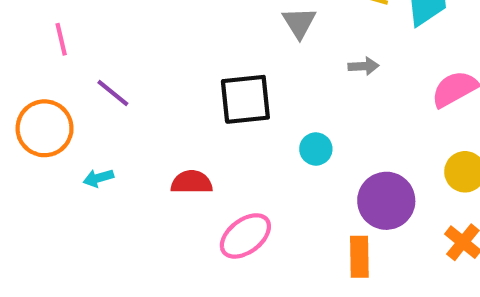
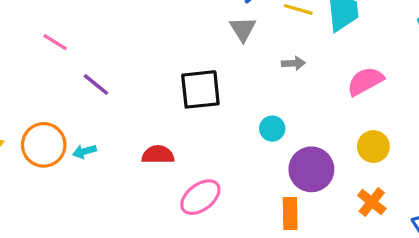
pink line: (61, 39) -> (55, 42), turned -45
orange circle: (45, 128) -> (44, 145), moved
cyan circle: (316, 149) -> (272, 129), moved

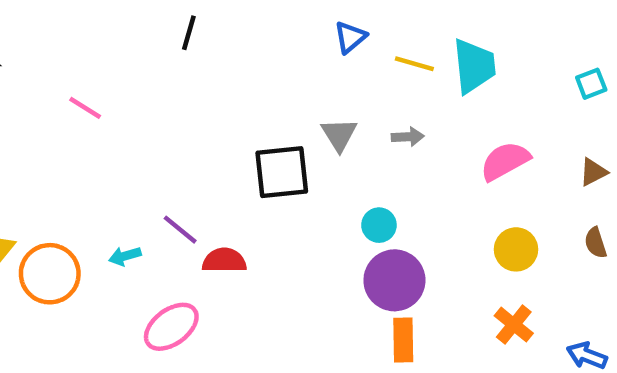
gray triangle: (243, 29) -> (339, 135), moved
purple line: (96, 84) -> (180, 230), moved
orange circle: (44, 145) -> (50, 274), moved
purple circle: (311, 169) -> (394, 280), moved
pink ellipse: (200, 197) -> (171, 327), moved

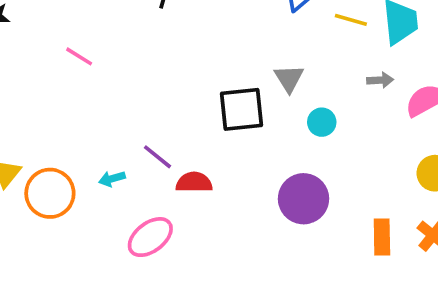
gray arrow: (408, 137) -> (380, 80), moved
cyan circle: (379, 225) -> (322, 122), moved
purple circle: (394, 280) -> (304, 199), moved
orange rectangle: (403, 340) -> (382, 237), moved

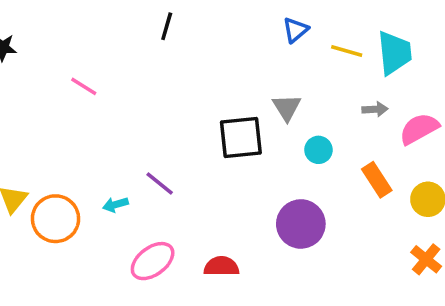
red semicircle: (194, 182) -> (221, 266), moved
orange rectangle: (382, 237) -> (377, 180), moved, turned -32

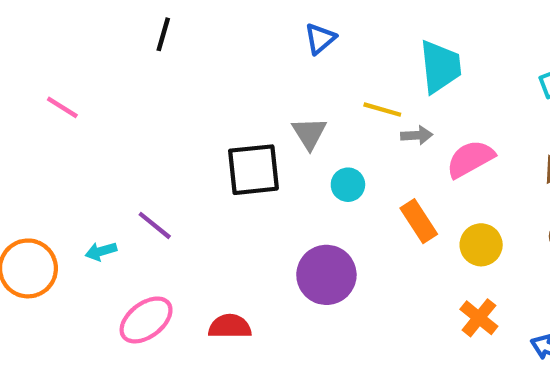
yellow line: (347, 51) -> (382, 110), moved

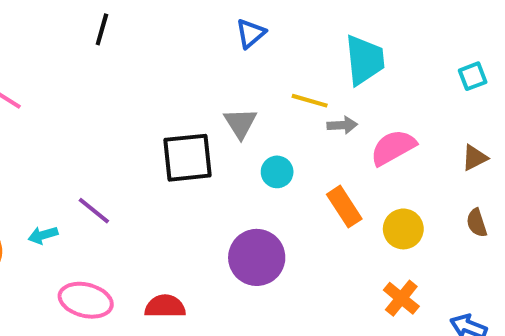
pink ellipse: (146, 320) -> (86, 300), turned 51

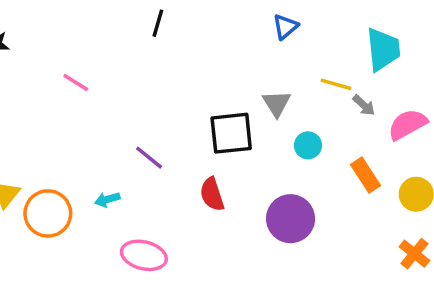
gray arrow: (342, 125) -> (364, 105), turned 45
purple line: (94, 211) -> (149, 158), moved
red semicircle: (165, 306) -> (212, 194), moved, turned -108

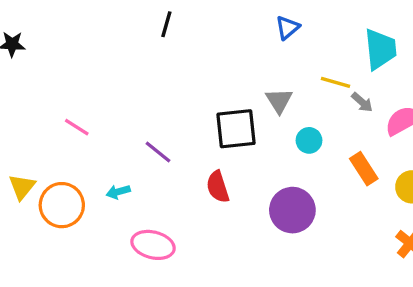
pink line: (76, 83) -> (77, 127), moved

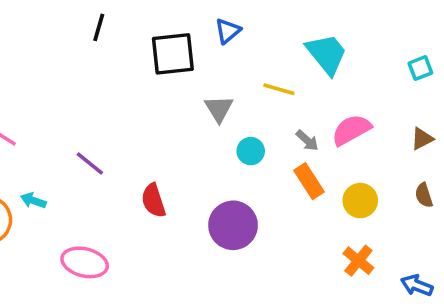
cyan trapezoid: (380, 49) -> (327, 54), turned -33
gray arrow: (362, 102) -> (307, 140), moved
black square: (236, 129) -> (173, 54), moved
cyan arrow: (118, 192) -> (33, 201), moved, turned 35

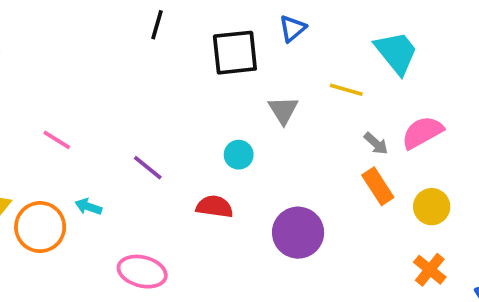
cyan circle: (251, 151) -> (239, 155), moved
red semicircle: (153, 201) -> (215, 207), turned 116

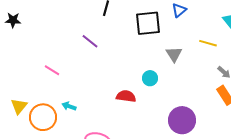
purple line: (148, 168) -> (90, 41), moved
red semicircle: (215, 207) -> (126, 96), moved

